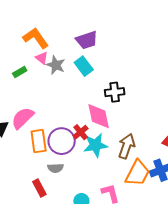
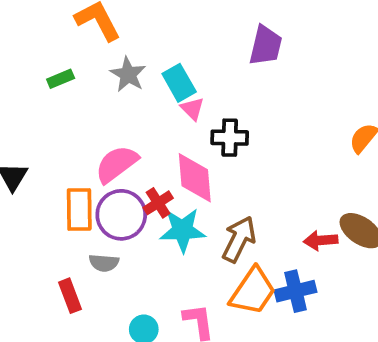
purple trapezoid: (87, 40) -> (266, 46), moved, turned -65
pink triangle: (42, 58) -> (192, 109), moved
pink semicircle: (23, 118) -> (117, 164), moved

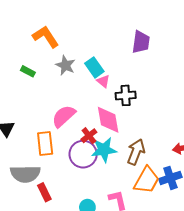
green rectangle: (61, 79) -> (28, 71), turned 56
purple circle: (121, 215) -> (83, 154), moved
gray semicircle: (104, 263) -> (25, 174), moved, size x1.8

